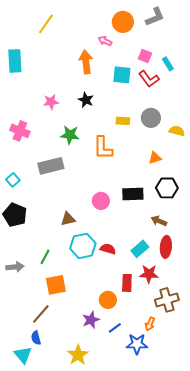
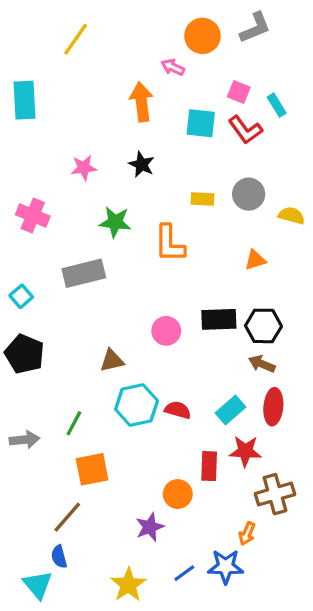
black hexagon: (167, 188) -> (263, 326), moved
blue line: (115, 328) -> (184, 573), moved

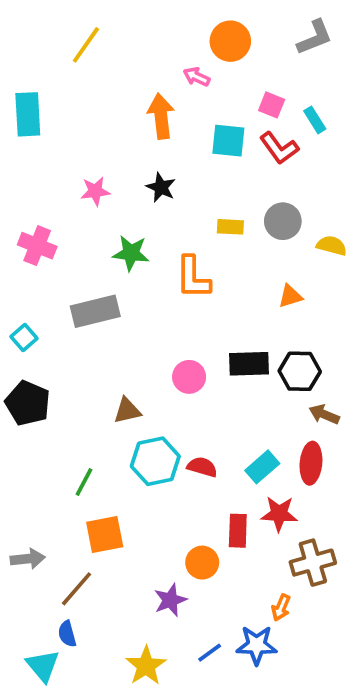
gray L-shape: (255, 28) -> (315, 37), moved
brown arrow: (262, 364) -> (324, 414), moved
gray arrow: (24, 440) -> (28, 559), moved

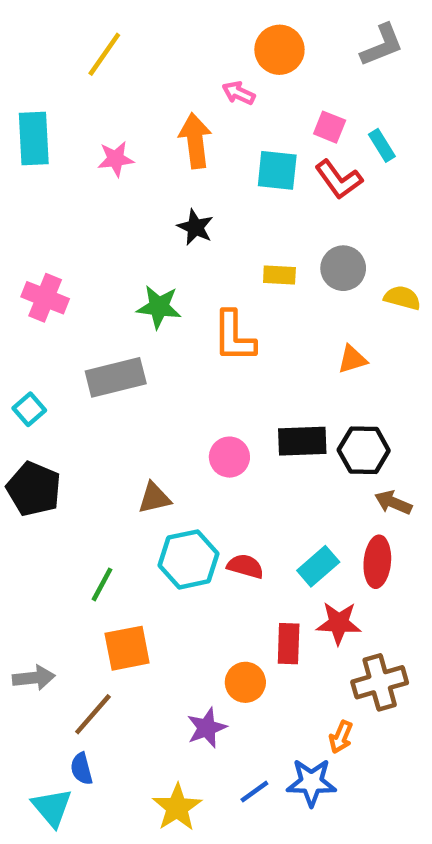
pink star: (95, 191) -> (116, 159), moved

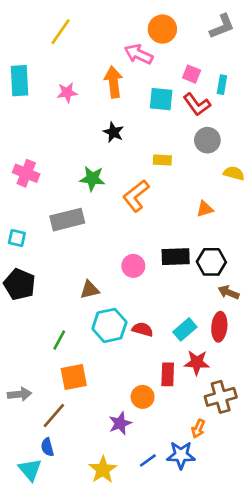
pink arrow: (239, 93) -> (139, 54), size x1.5
cyan rectangle: (382, 145) -> (222, 85), turned 42
gray circle: (343, 268) -> (207, 140), moved
orange L-shape: (234, 336) -> (136, 196), turned 52
cyan square: (29, 409) -> (17, 238), turned -36

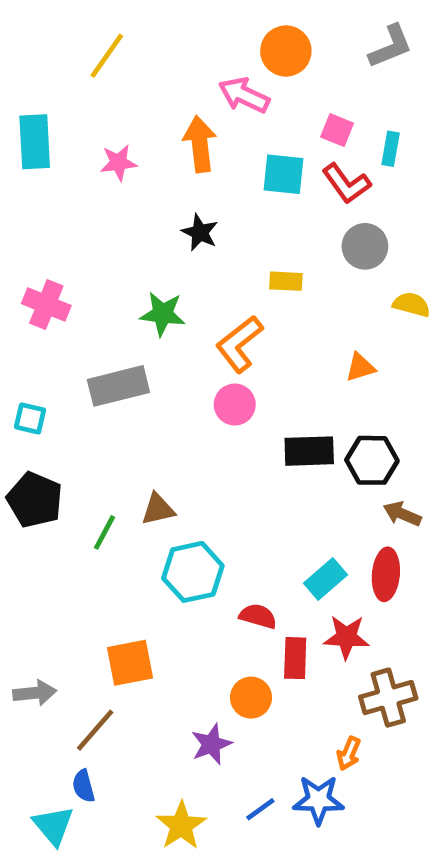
pink circle: (133, 266) -> (235, 405), moved
red semicircle: (143, 329) -> (258, 616), moved
green line: (59, 340) -> (104, 532), moved

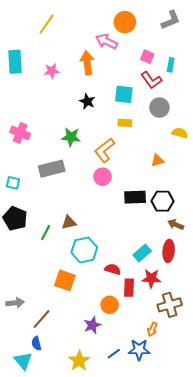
cyan square: (284, 174) -> (124, 94), moved
orange square: (130, 663) -> (65, 280), moved, turned 30

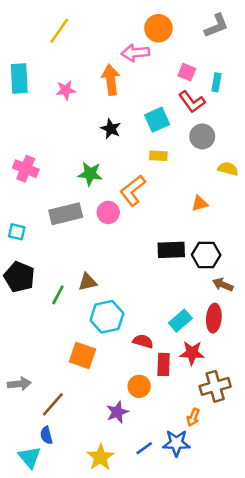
pink arrow: (107, 41) -> (135, 53), turned -30
cyan square: (124, 94) -> (157, 120), turned -30
pink circle: (103, 177) -> (108, 212), moved

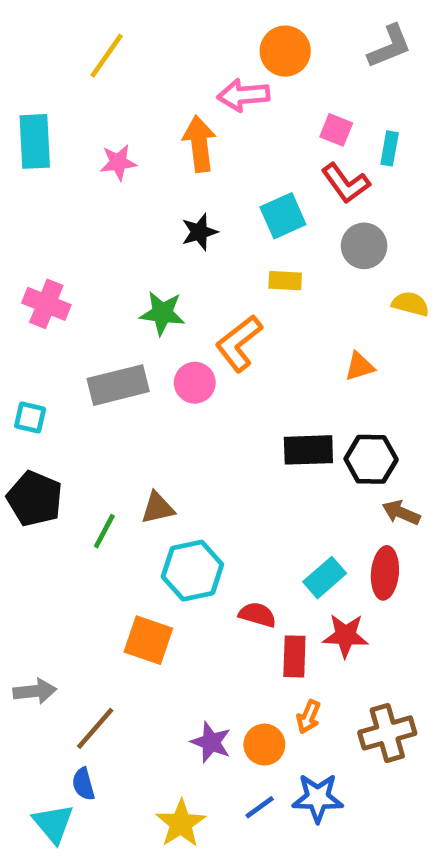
black star: (111, 129) -> (199, 232), turned 30
orange circle: (139, 386) -> (264, 745), moved
brown cross: (215, 386) -> (387, 733), moved
purple star: (117, 412) -> (211, 742), turned -30
orange arrow: (193, 417) -> (308, 717), moved

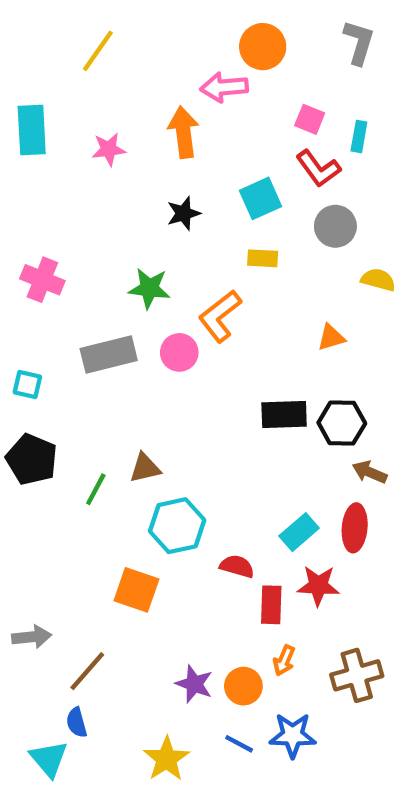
gray L-shape: (390, 46) -> (359, 42), turned -51
blue line: (260, 807) -> (239, 744), turned 64

